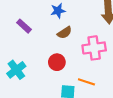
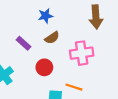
purple rectangle: (24, 26) -> (24, 43), moved

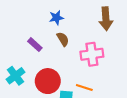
brown semicircle: (52, 38) -> (63, 39), turned -88
red circle: (44, 67) -> (48, 81), moved, size x1.5

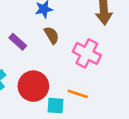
pink cross: (92, 54) -> (87, 53), turned 35

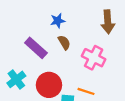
purple rectangle: (18, 42) -> (36, 48), size x1.5

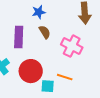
purple rectangle: (36, 48) -> (19, 37), turned 50

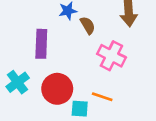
brown semicircle: (45, 32) -> (88, 25), moved

